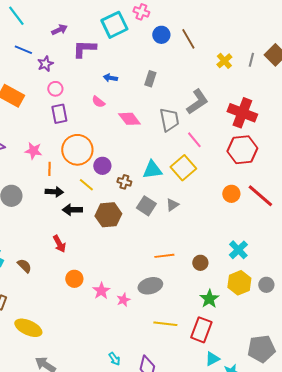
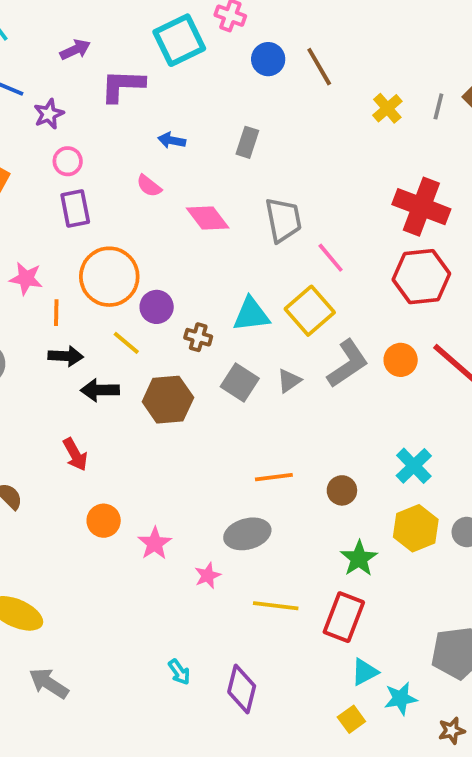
gray L-shape: (197, 102) -> (348, 364), moved
pink star: (123, 300) -> (208, 576), moved

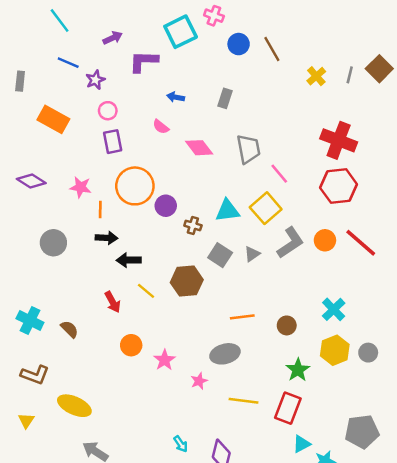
yellow line: (126, 343) -> (146, 291), moved
brown hexagon: (168, 400) -> (187, 281), moved

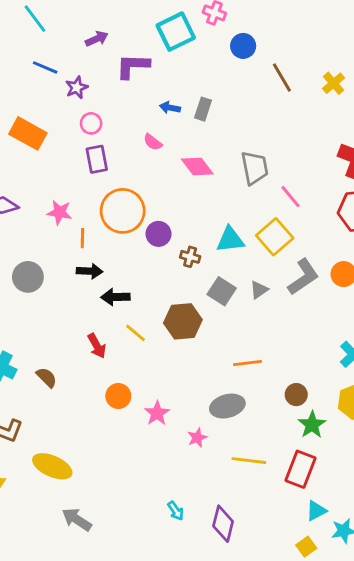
brown line: (272, 49) -> (282, 77), moved
gray rectangle: (225, 98) -> (203, 109), moved
brown circle: (287, 325) -> (296, 395), moved

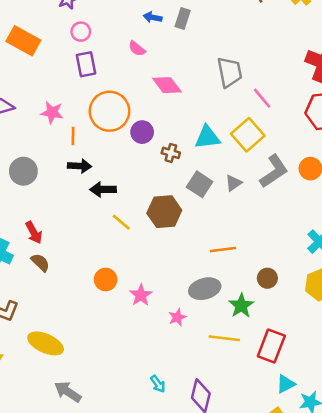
pink diamond: (197, 166) -> (167, 85), moved
red arrow: (97, 346) -> (34, 233), moved
green star: (312, 425) -> (241, 306), moved

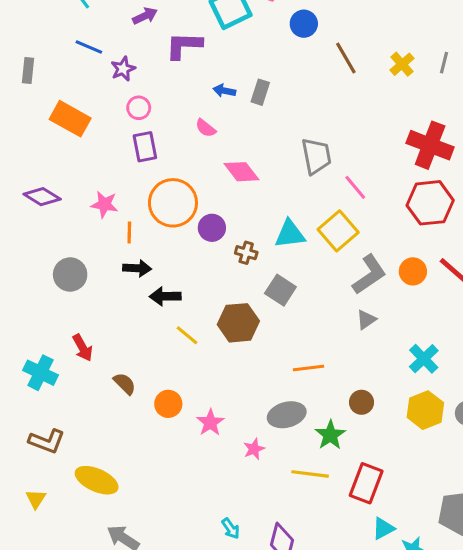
gray triangle: (233, 183) -> (366, 320), moved
brown semicircle: (40, 263) -> (125, 384), moved

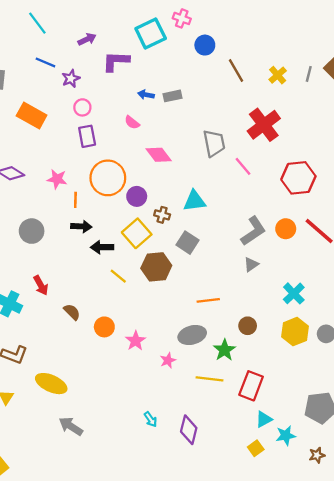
gray rectangle: (260, 92) -> (172, 96), turned 60
red cross: (430, 145) -> (264, 125), moved, turned 32
yellow square: (338, 231) -> (137, 233), moved

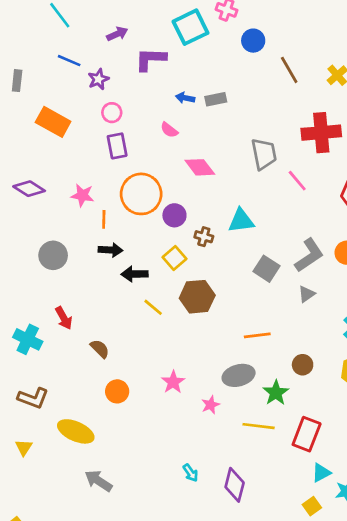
red cross: (264, 125) -> (321, 133), turned 32
yellow square: (137, 233) -> (174, 258), size x0.7
gray square: (188, 243) -> (267, 269), moved
orange circle: (104, 327) -> (117, 391), moved

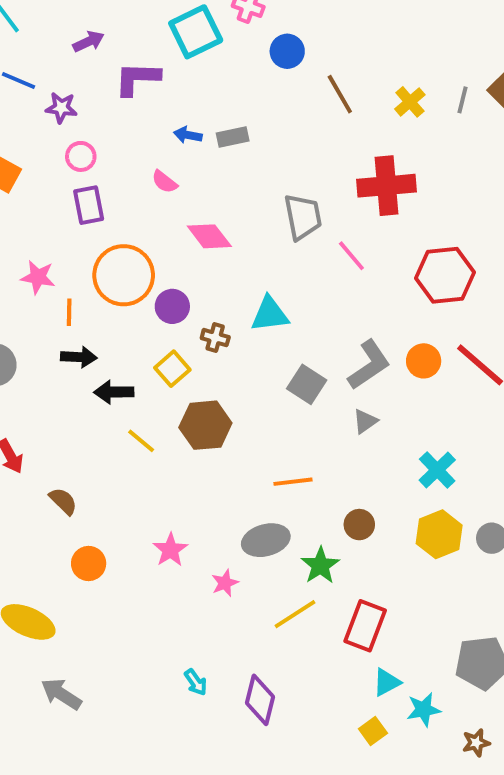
purple star: (98, 79) -> (61, 108), turned 30
yellow line: (259, 426) -> (295, 614), turned -40

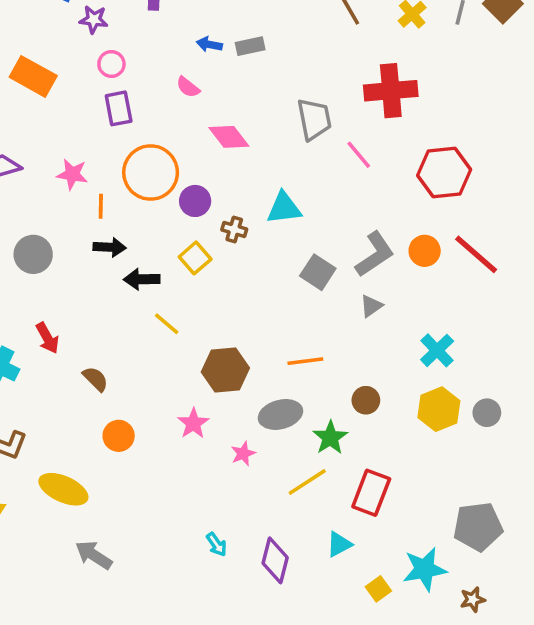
brown hexagon: (205, 425) -> (225, 370), moved
cyan triangle: (387, 682) -> (339, 544), moved
cyan star: (424, 710) -> (425, 569), size x1.4

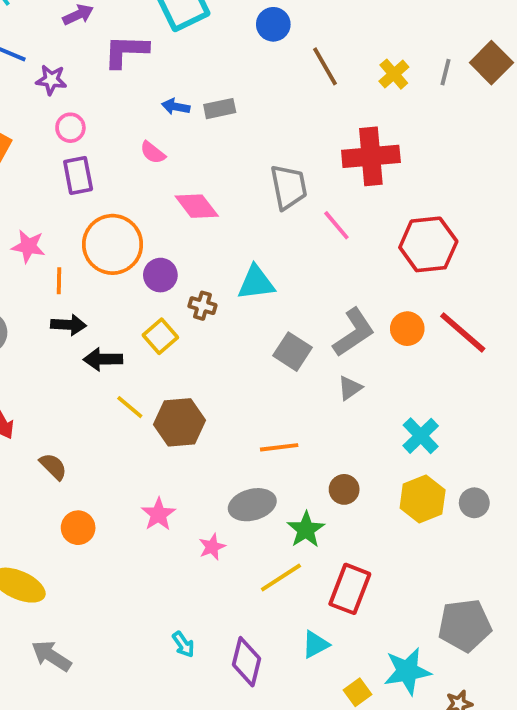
brown hexagon: (225, 370) -> (180, 422), moved

